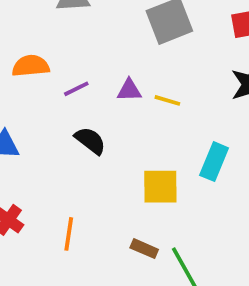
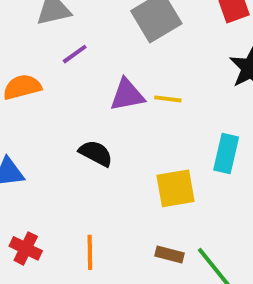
purple line: (76, 89) -> (75, 54), moved
purple triangle: (129, 90) -> (127, 95), size x1.4

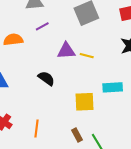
cyan rectangle: (226, 153) -> (113, 87), turned 66
brown rectangle: (170, 254) -> (77, 135), turned 40

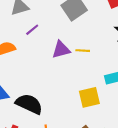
black semicircle: (46, 78) -> (29, 104), moved, size x1.5

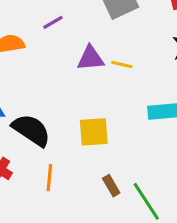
yellow square: (89, 97) -> (94, 132), moved

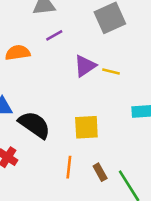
purple triangle: (91, 58) -> (85, 66), turned -30
orange line: (49, 178) -> (69, 167), moved

